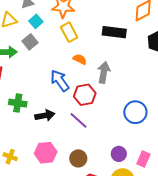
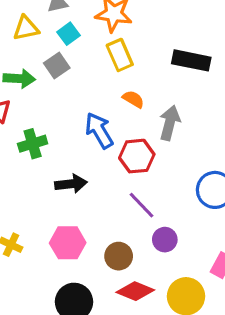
green cross: (18, 103) -> (33, 144), moved, turned -30
purple line: (79, 120) -> (142, 205), moved
purple circle: (119, 154) -> (165, 240), moved

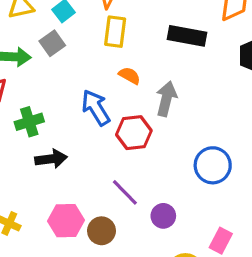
yellow rectangle: (120, 55) -> (115, 32), turned 32
black arrow: (71, 184) -> (51, 159), moved
purple line: (142, 205) -> (125, 192), moved
brown circle: (119, 256) -> (101, 231), moved

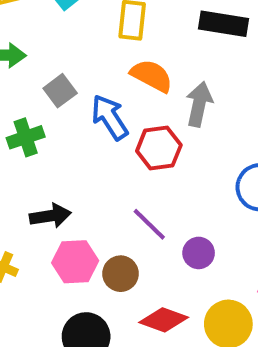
gray square: (52, 43) -> (60, 91), moved
orange semicircle: (130, 76) -> (152, 76), size x1.5
black arrow: (51, 159) -> (50, 216), moved

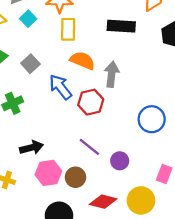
gray square: (60, 91) -> (30, 64), moved

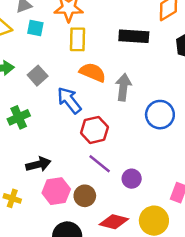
cyan square: (28, 19) -> (35, 28), turned -35
red hexagon: (91, 102) -> (94, 130), moved
blue circle: (152, 119) -> (160, 115), moved

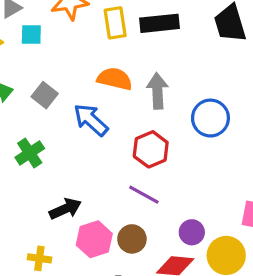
yellow rectangle: (77, 39) -> (115, 23), moved
red hexagon: (94, 130) -> (151, 149), moved
purple circle: (132, 179) -> (192, 232), moved

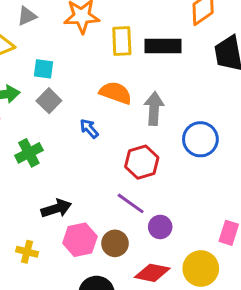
cyan square: (31, 35) -> (44, 69), moved
blue arrow: (91, 120) -> (89, 128), size x0.6
purple circle: (192, 232) -> (160, 227), moved

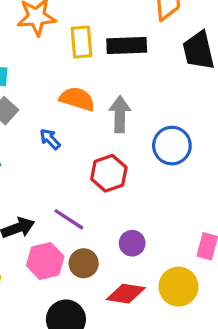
purple line: (131, 203) -> (69, 219), moved

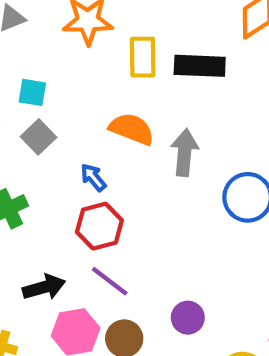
red hexagon: (109, 173) -> (99, 226), moved

